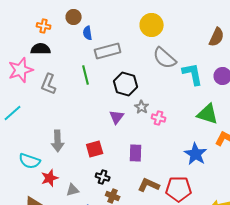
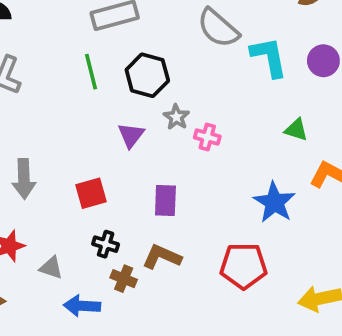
green line: (86, 75) -> (91, 72), moved
green triangle: (208, 114) -> (296, 130), size x0.6
brown L-shape: (149, 185) -> (162, 257), moved
gray triangle: (73, 190) -> (51, 268), turned 32

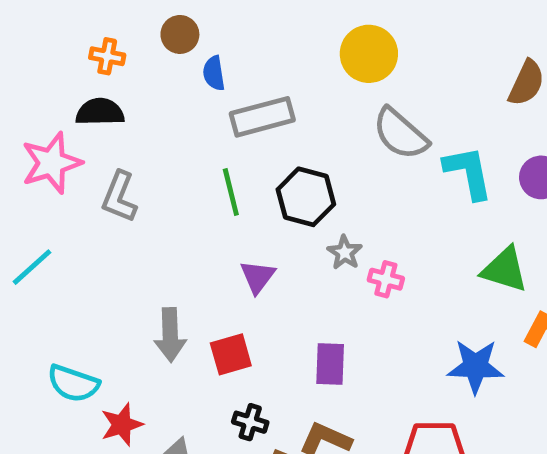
green triangle: (296, 130) -> (505, 270), size x1.5
purple triangle: (131, 135) -> (257, 277), moved
gray arrow: (24, 179) -> (170, 335), moved
blue star: (274, 202) -> (476, 366), turned -30

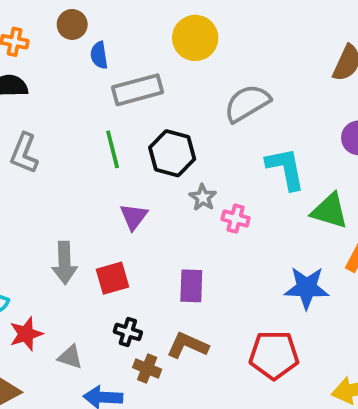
yellow circle: (369, 54) -> (195, 38), moved
gray semicircle: (400, 134) -> (247, 103), turned 108
cyan L-shape: (468, 173) -> (285, 169), moved

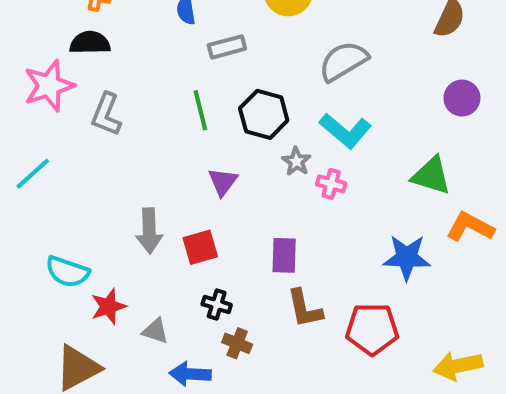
gray rectangle: (138, 90) -> (227, 47), size x0.7
cyan L-shape: (285, 169) -> (345, 131), moved, turned 141
brown L-shape: (187, 345) -> (305, 309), moved, turned -126

